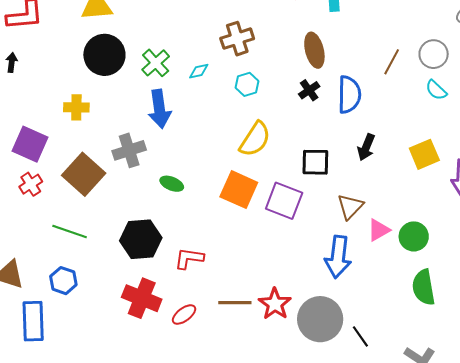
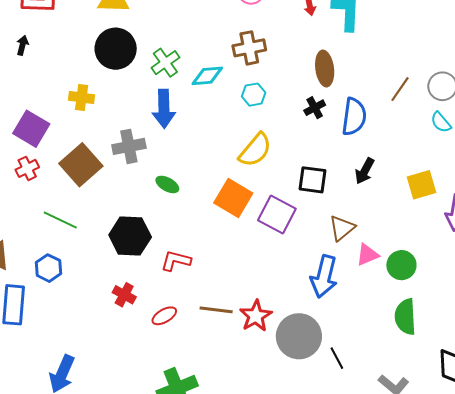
cyan diamond: (199, 71) -> (207, 76), size x1.5
red cross: (142, 298) -> (124, 295), size x0.6

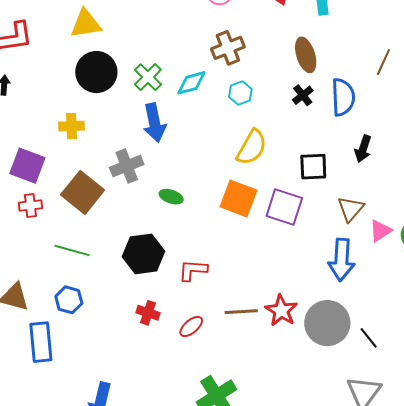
red cross: (27, 168) -> (30, 205), turned 30

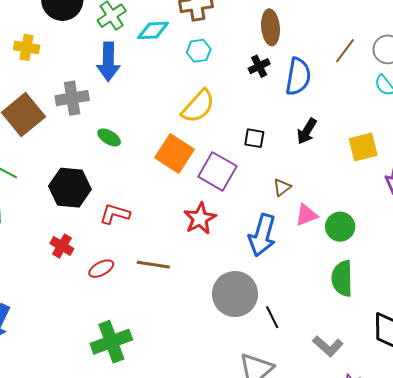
black square: (313, 167) -> (254, 138), size x0.7
brown triangle: (351, 209) -> (282, 187), size x0.7
red star: (281, 311) -> (200, 219), moved

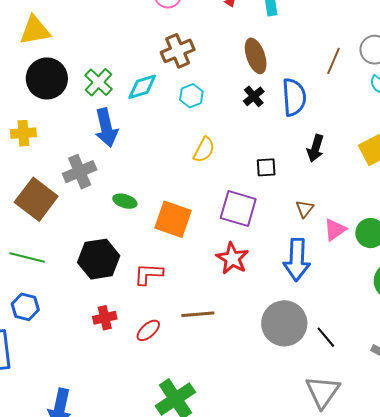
yellow semicircle: (198, 106) -> (204, 150), size x0.7
orange square: (175, 153) -> (173, 219), moved
red cross: (62, 246) -> (105, 318), turned -30

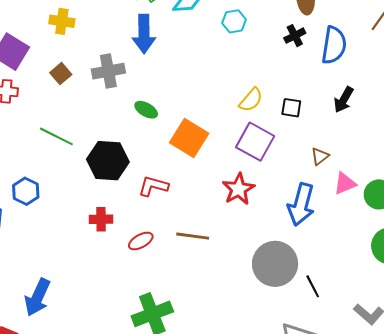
yellow semicircle: (204, 150) -> (251, 100), moved
brown square: (36, 199) -> (61, 74), moved, size x0.5
green line: (27, 257) -> (56, 136), moved

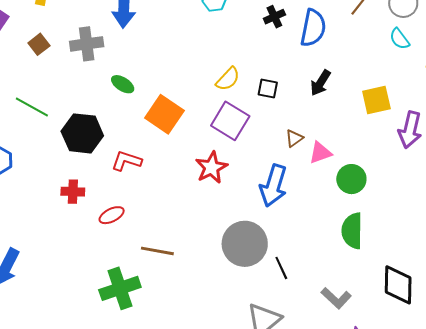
pink triangle: (345, 183) -> (320, 153), moved
brown line: (193, 236) -> (157, 251), moved

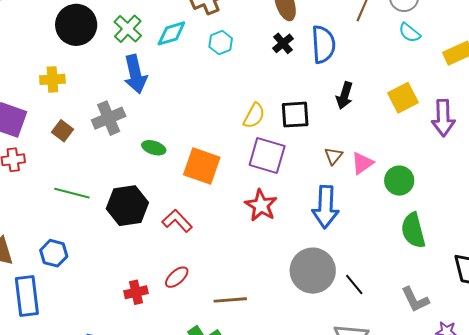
black square: (268, 88) -> (295, 115), size x1.4
red L-shape: (126, 161) -> (177, 221), turned 44
red cross: (73, 192) -> (136, 292), moved
gray L-shape: (336, 298) -> (415, 300), turned 36

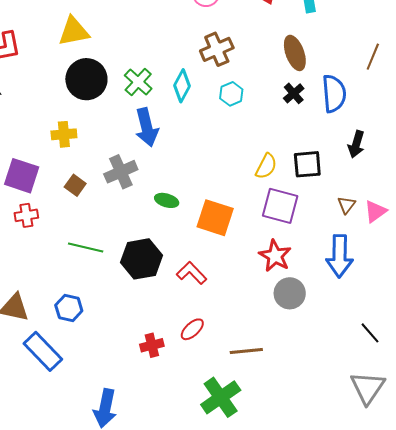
cyan diamond: (171, 33) -> (182, 86), turned -44
gray circle: (313, 271) -> (290, 293), moved, size x0.7
blue rectangle: (27, 296) -> (43, 351), turned -36

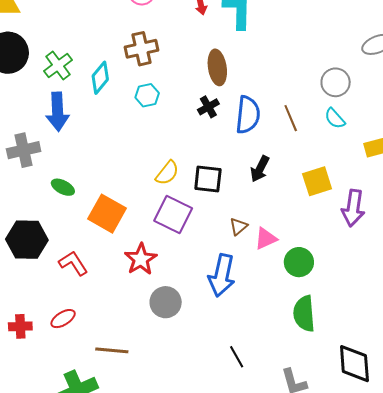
brown line: (373, 57) -> (291, 118), moved, turned -56
red star: (275, 256) -> (141, 259), moved

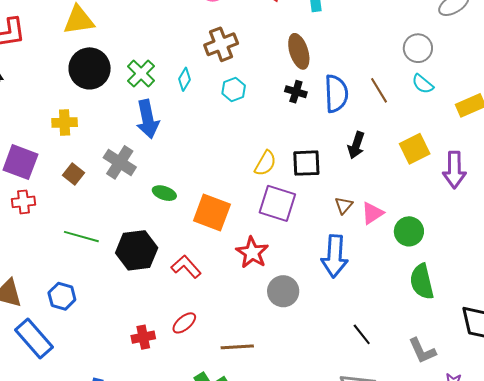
cyan diamond: (100, 78) -> (185, 79), size x0.7
black cross: (208, 107) -> (296, 92), turned -35
gray cross: (24, 150) -> (120, 162), turned -36

